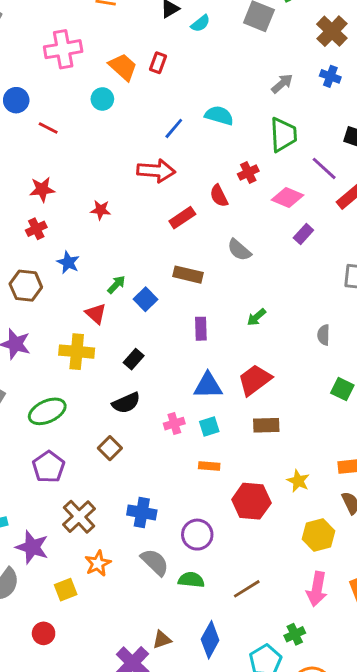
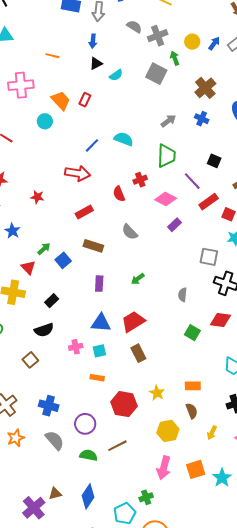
red rectangle: (182, 218) -> (84, 212), moved
brown rectangle: (266, 425) -> (138, 353), turned 60
green semicircle: (191, 580) -> (88, 455), moved
brown line: (247, 589) -> (117, 446), moved

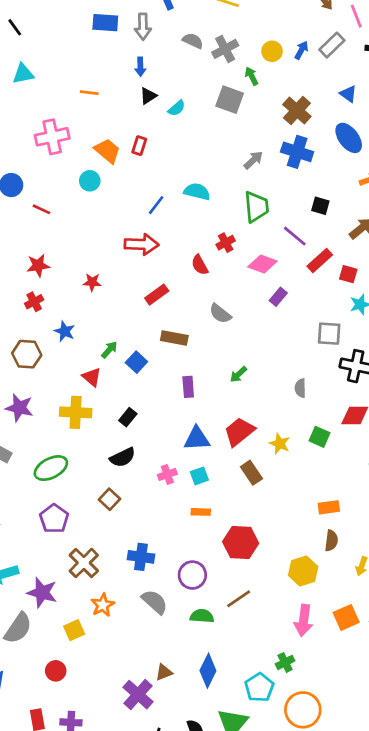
blue cross: (202, 119) -> (297, 152), size x1.6
yellow star: (157, 393) -> (280, 444), moved
brown semicircle: (192, 411) -> (331, 541), turned 35

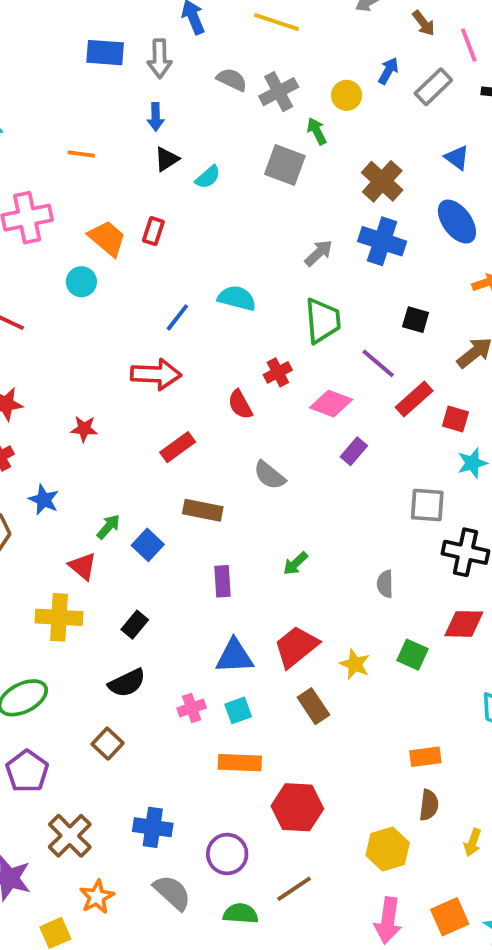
blue arrow: (301, 50) -> (388, 71), moved
orange rectangle: (201, 512) -> (240, 763), size x1.5

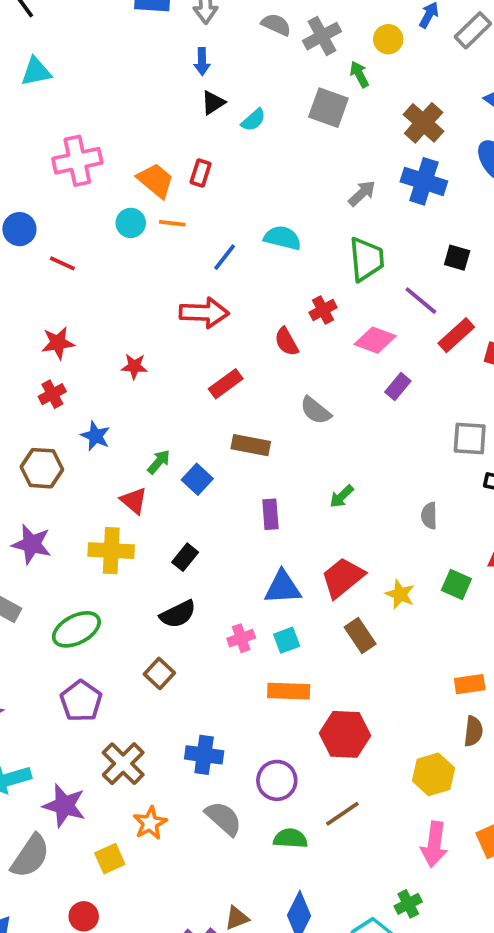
orange line: (81, 154) -> (172, 223), moved

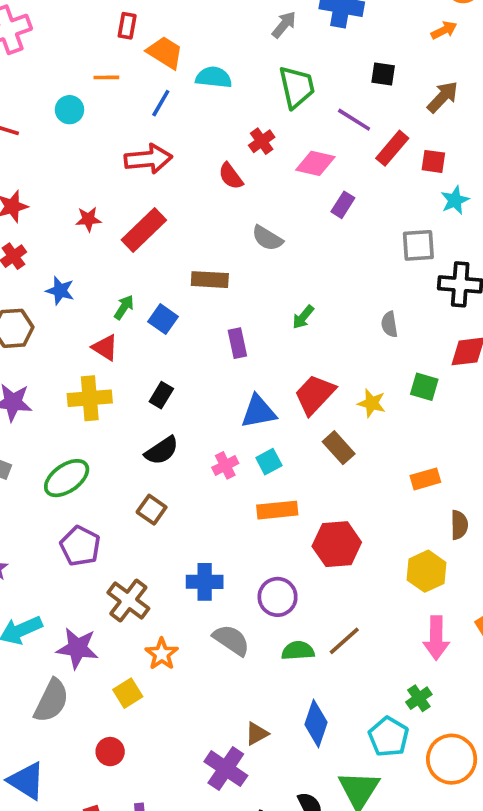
orange trapezoid: (156, 180) -> (165, 53), moved
cyan circle: (131, 223) -> (69, 110), moved
red rectangle: (226, 384) -> (144, 230), moved, size x1.4
orange rectangle: (470, 684) -> (425, 479), moved
brown line: (342, 814) -> (344, 641), moved

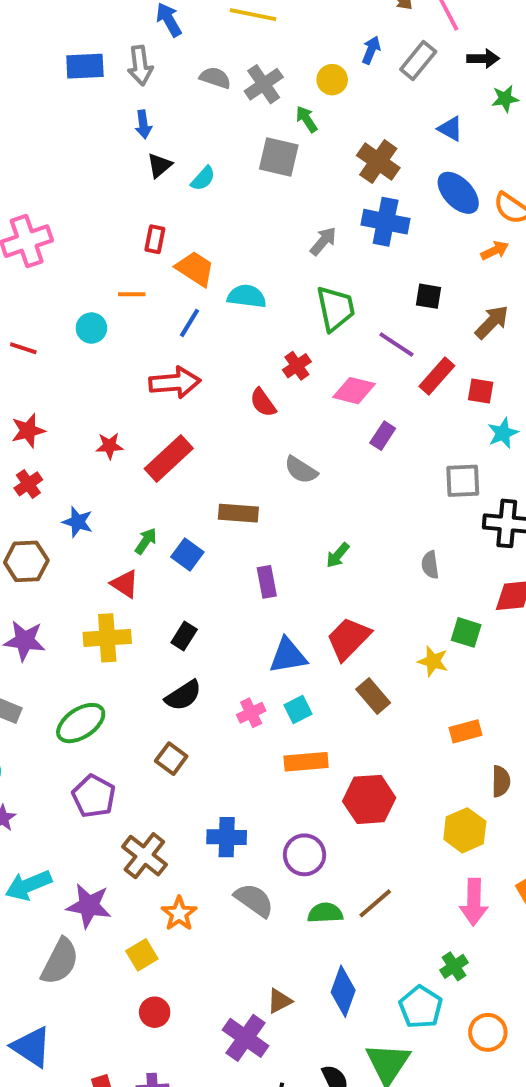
yellow star: (372, 403) -> (433, 661), moved
red circle: (110, 752) -> (155, 1012), moved
orange circle: (452, 759) -> (488, 1032), size x0.7

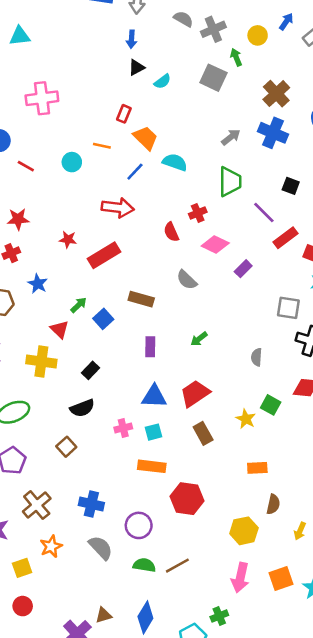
pink diamond: (354, 391) -> (215, 244), moved

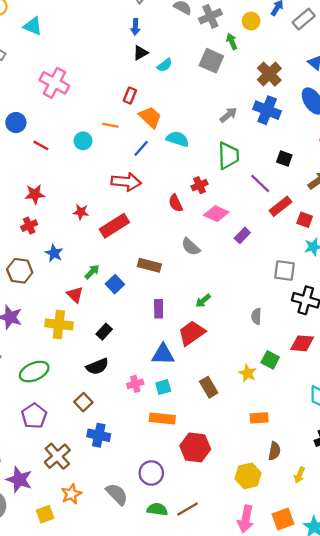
cyan triangle: (20, 36) -> (33, 26), turned 30
pink cross: (42, 98) -> (54, 83), turned 36
red trapezoid: (195, 393) -> (192, 333), moved
blue cross: (91, 504) -> (99, 435), moved

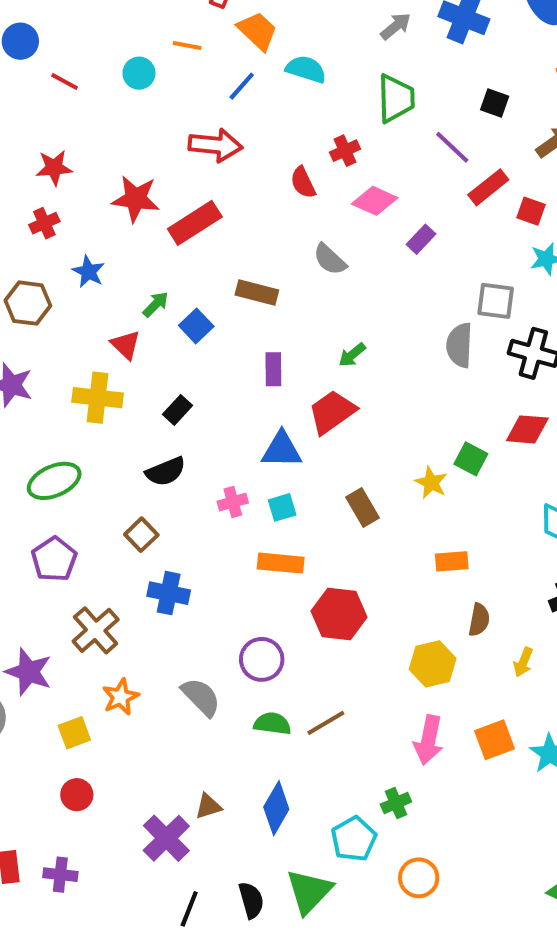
red star: (81, 212) -> (136, 199), size x1.6
gray semicircle: (256, 316) -> (459, 345), moved, size x1.5

